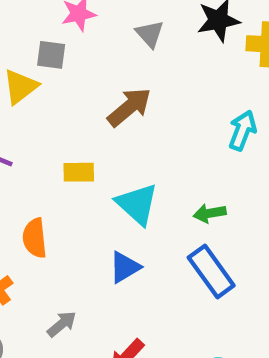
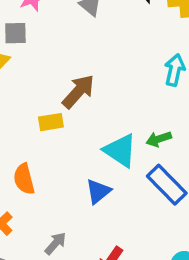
brown arrow: (129, 107) -> (78, 92), moved
cyan triangle: (137, 204) -> (120, 150), moved

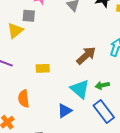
brown arrow: (78, 92) -> (86, 56), moved

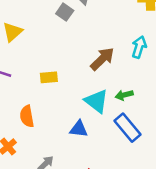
gray square: (29, 16) -> (65, 12), moved, turned 32
blue triangle: (65, 111) -> (79, 129), turned 42

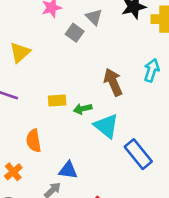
brown arrow: (102, 59) -> (113, 82), turned -70
green arrow: (124, 95) -> (83, 109), moved
blue triangle: (79, 129) -> (68, 170), moved

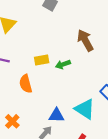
cyan triangle: (106, 126) -> (85, 109), moved
orange semicircle: (34, 141) -> (26, 84), moved

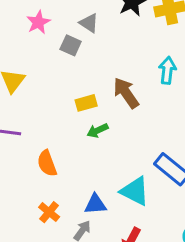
yellow rectangle: (42, 60) -> (86, 103), moved
orange cross: (12, 121) -> (49, 212), moved

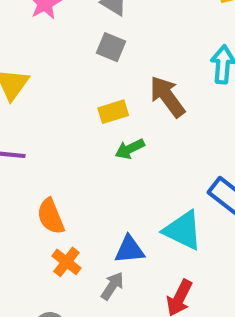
gray square: (71, 45) -> (111, 47), moved
orange semicircle: (47, 163) -> (51, 216), moved

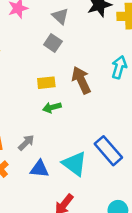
gray arrow: (112, 286) -> (26, 143), moved

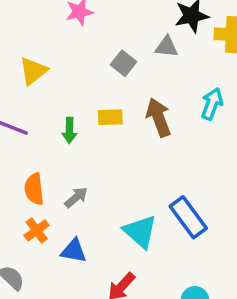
gray triangle: (60, 16) -> (167, 47), moved, turned -42
green arrow: (52, 107) -> (69, 130), moved, turned -78
blue triangle: (39, 169) -> (74, 251), moved

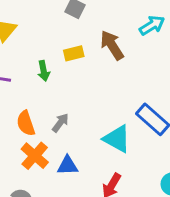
cyan arrow: (212, 104) -> (152, 25), turned 50
orange cross: (37, 230) -> (35, 156), size x1.4

